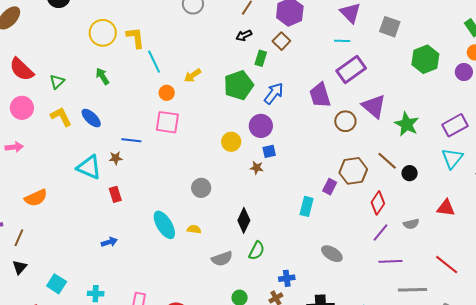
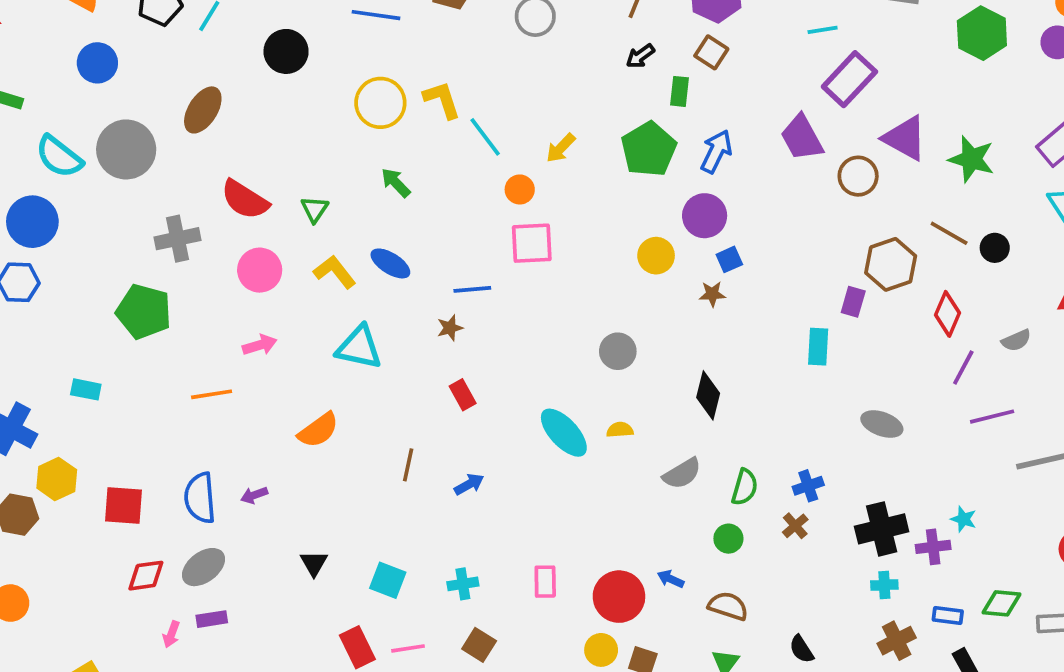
cyan triangle: (89, 167) -> (359, 347), moved
brown line: (19, 238) -> (408, 465), moved
green semicircle: (257, 251) -> (745, 487), moved

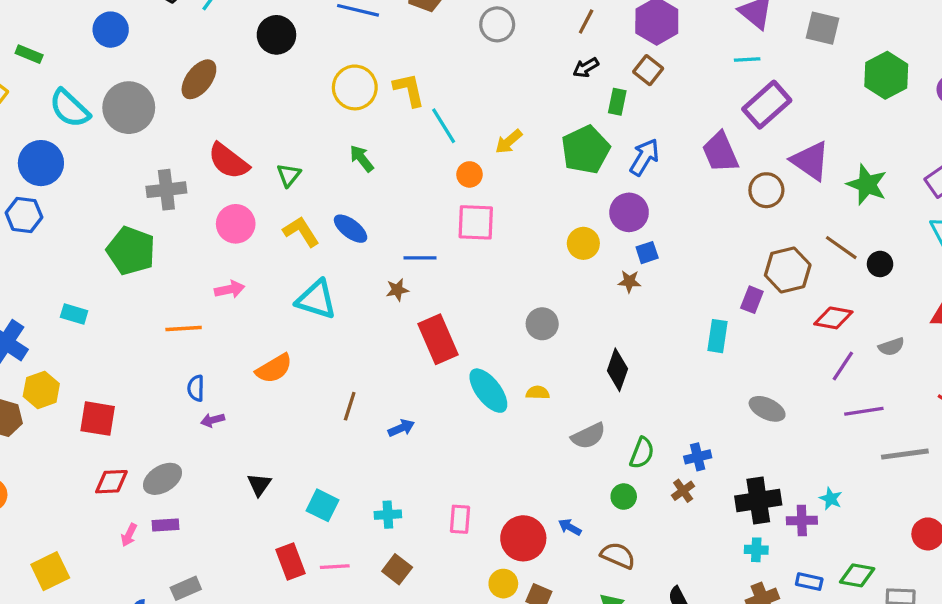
red diamond: (947, 314) -> (833, 318), turned 72
red rectangle: (463, 395) -> (438, 339), moved, size x1.8
blue semicircle: (200, 498) -> (196, 388), moved, size x0.6

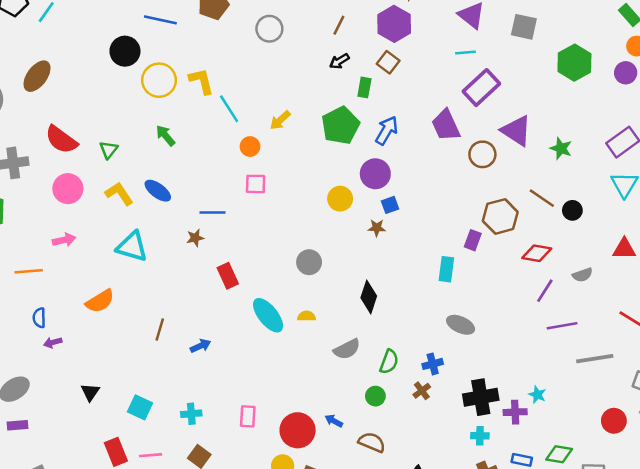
black circle: (276, 35) -> (125, 51), moved
green star: (867, 185) -> (561, 148), size x0.7
pink square: (476, 222) -> (256, 184), size x0.7
red rectangle: (438, 339) -> (228, 276), size x0.7
gray ellipse: (767, 409) -> (461, 325), moved

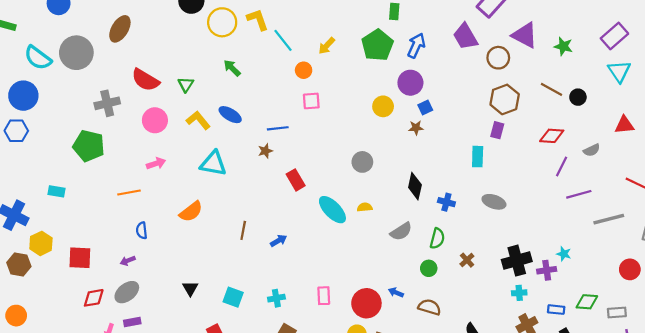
brown hexagon: (500, 216) -> (505, 99), moved
purple arrow: (53, 342) -> (128, 261), moved
blue cross: (433, 364) -> (446, 202), moved, turned 35

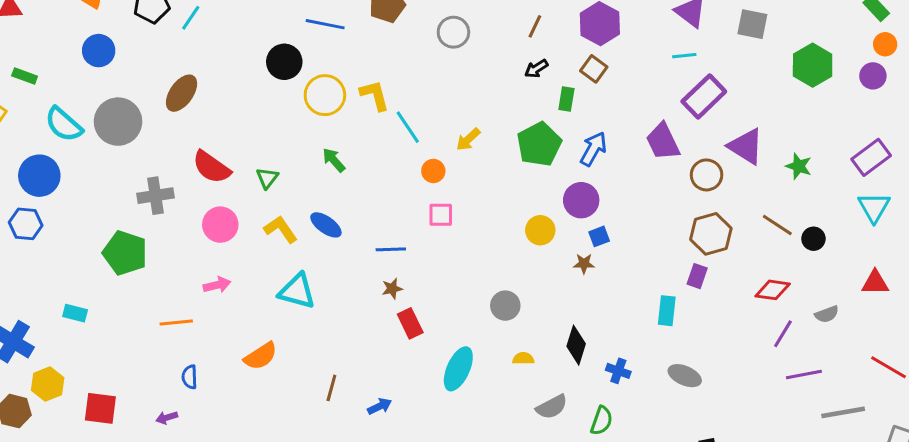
brown star: (265, 151) -> (392, 289), moved
yellow semicircle: (365, 207) -> (523, 358), moved
cyan ellipse: (332, 210) -> (458, 369), turned 64

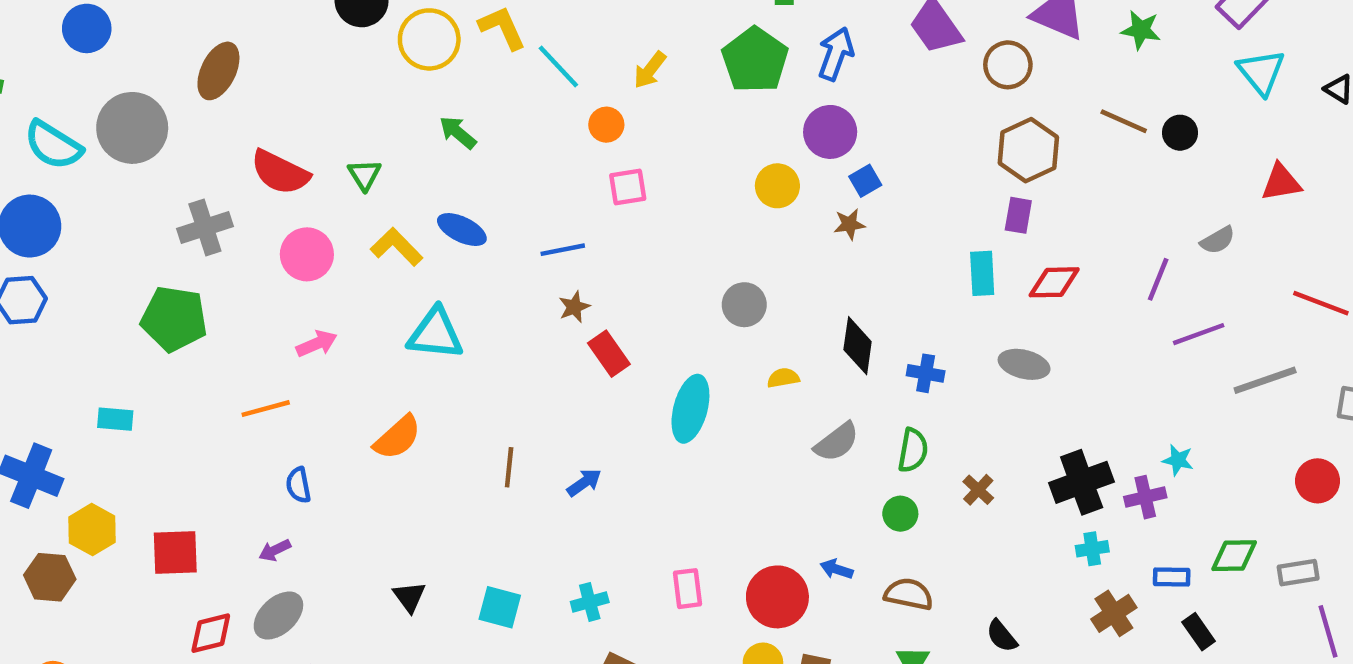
red diamond: (773, 290) -> (1054, 282), moved

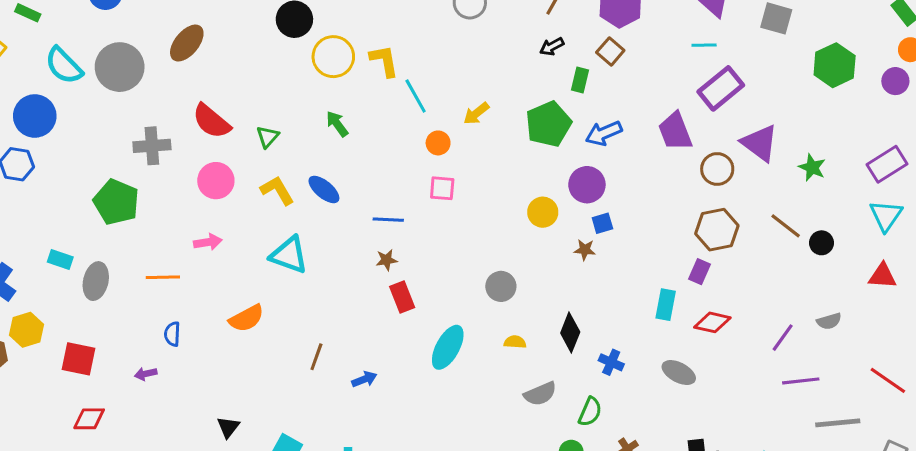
blue arrow: (836, 54) -> (604, 133), turned -147
red triangle: (1281, 182) -> (882, 276), moved
gray ellipse: (278, 616) -> (96, 281), moved, turned -48

